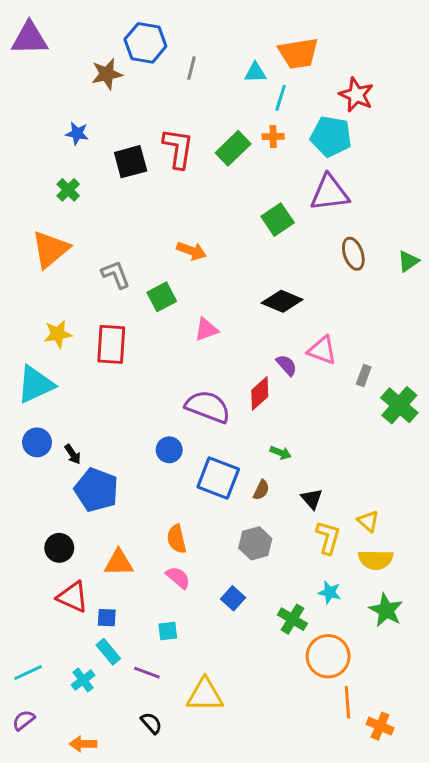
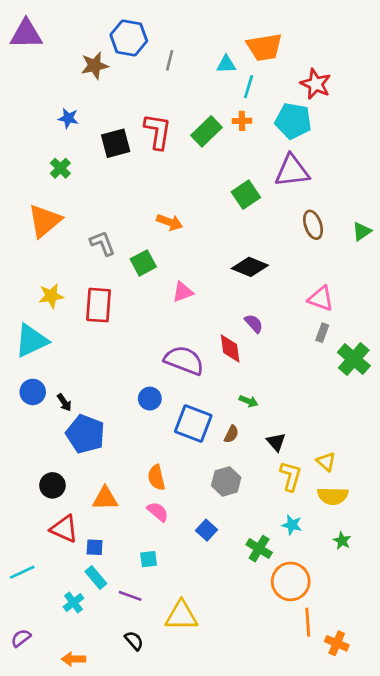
pink triangle: (322, 350) -> (321, 299), moved
red diamond: (260, 393) -> (230, 349), turned -56
green star: (386, 610) -> (342, 541), size x0.6
cyan line: (28, 673) -> (22, 572), moved

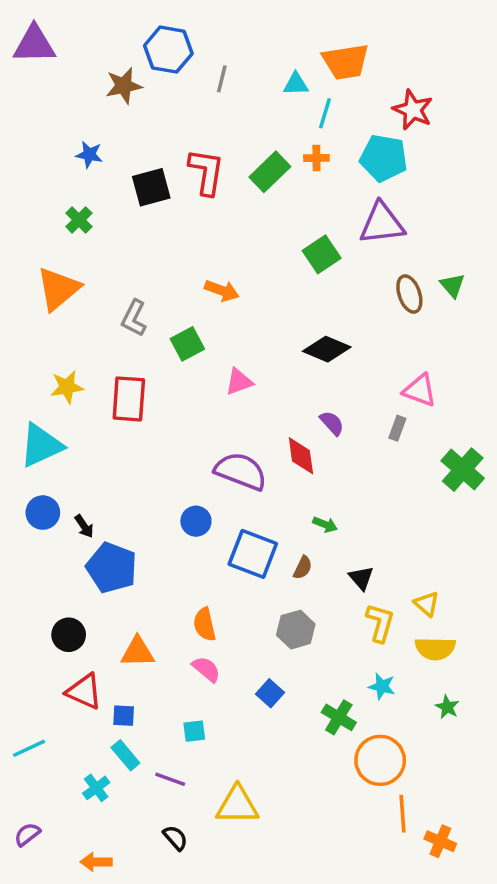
green triangle: (362, 231) -> (452, 285), moved, turned -36
gray L-shape: (102, 243) -> (134, 318), turned -132
gray rectangle: (322, 333) -> (397, 428), moved

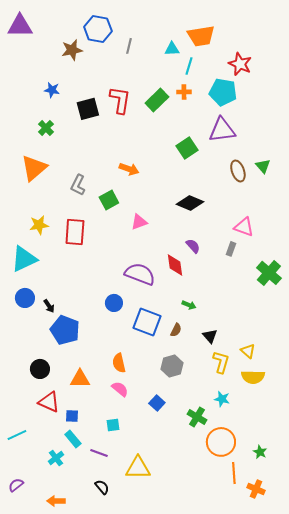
green star: (447, 707) -> (260, 452), moved

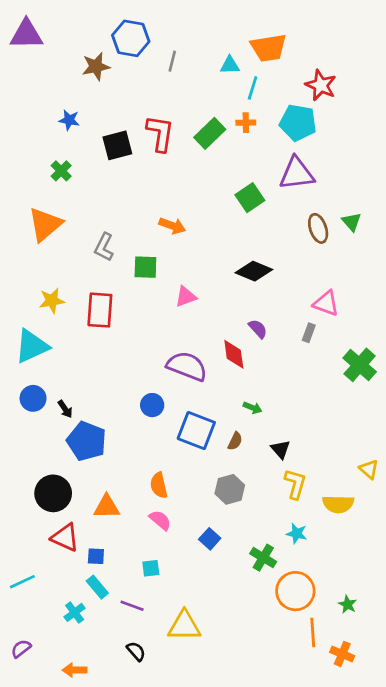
green square: (109, 200) -> (145, 267), turned 30
yellow triangle: (248, 351) -> (369, 469), moved
black circle: (40, 369) -> (53, 493), size x1.4

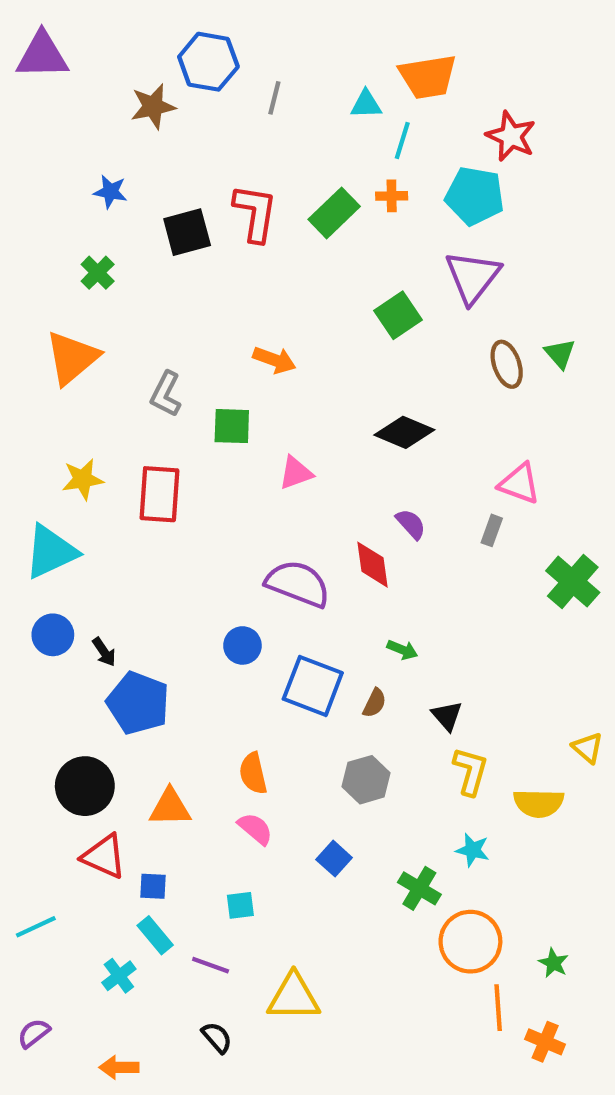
purple triangle: (297, 174) -> (473, 277), turned -45

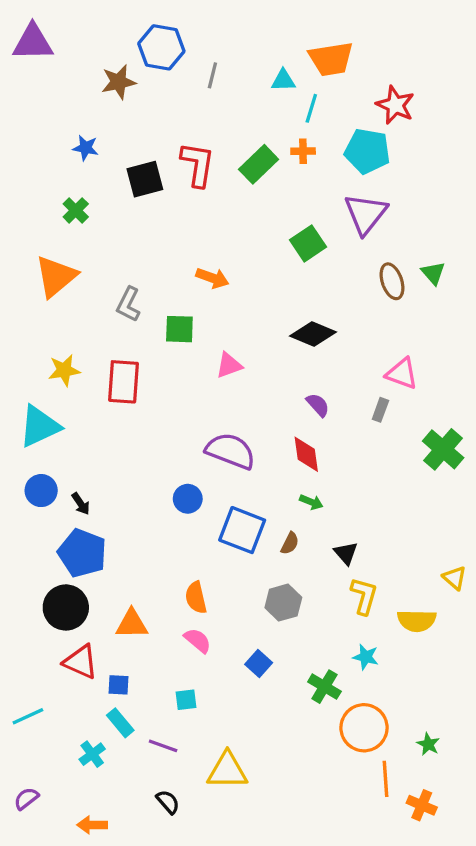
red diamond: (372, 565) -> (306, 454), moved
blue pentagon: (138, 703) -> (82, 553), moved

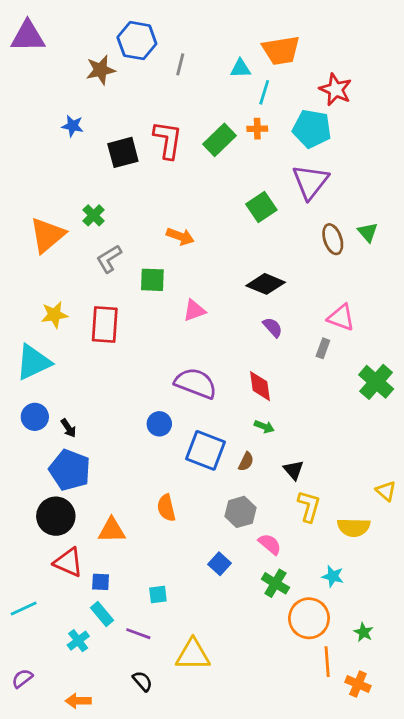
green cross: (76, 210) -> (94, 215), moved
gray L-shape: (128, 304) -> (109, 259), turned 32
purple semicircle: (318, 405) -> (273, 327), moved
pink semicircle: (198, 640) -> (270, 544), moved
cyan star: (366, 657) -> (333, 576), moved

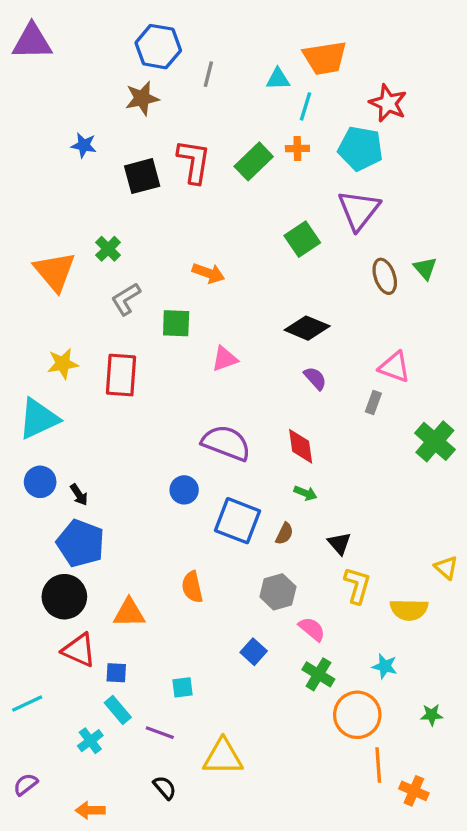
brown star: (101, 70) -> (142, 98), moved
orange triangle: (47, 235) -> (55, 271), turned -30
green star: (364, 632) -> (432, 715), moved, turned -30

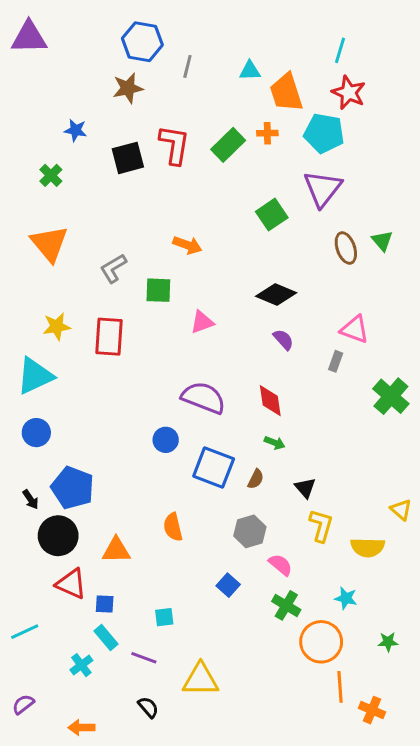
orange trapezoid: (325, 58) -> (286, 93), moved, turned 81
cyan line: (305, 106) -> (340, 50), moved
green cross: (108, 249) -> (51, 175), moved
black arrow: (79, 495) -> (31, 499), moved

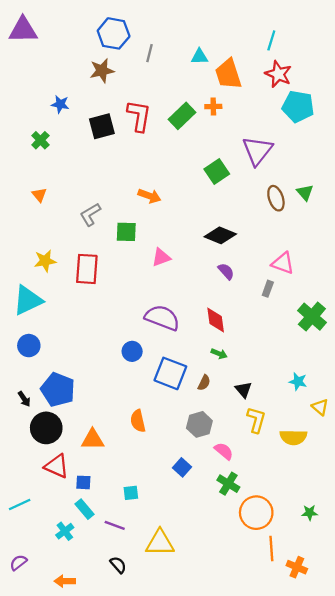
cyan pentagon: (324, 133) -> (298, 107), moved
orange triangle: (49, 244) -> (39, 195), size x0.5
cyan star: (346, 598) -> (298, 382), moved

